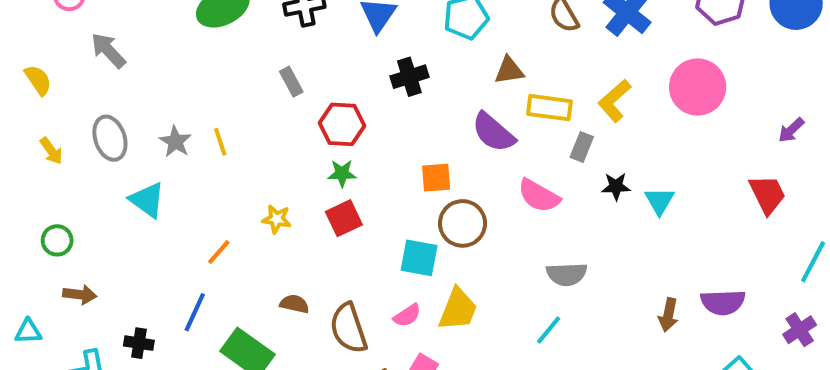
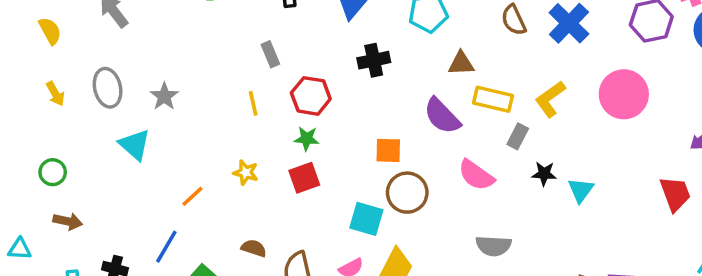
yellow line: (220, 142) -> (253, 103), moved

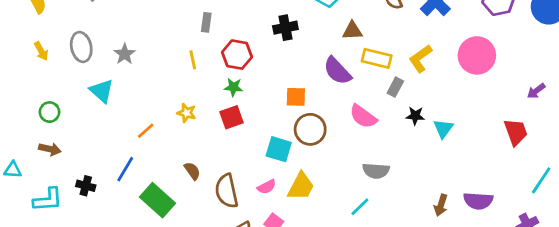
gray rectangle: (270, 54) -> (206, 22), turned 30
green circle: (53, 172) -> (50, 112), moved
brown semicircle: (254, 248) -> (192, 171), turned 36

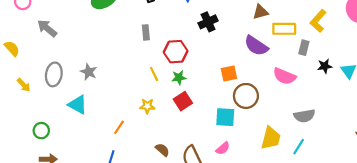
gray ellipse: (81, 47) -> (54, 74), turned 35
yellow line: (193, 60) -> (154, 74), moved
yellow trapezoid: (301, 186) -> (271, 138), moved

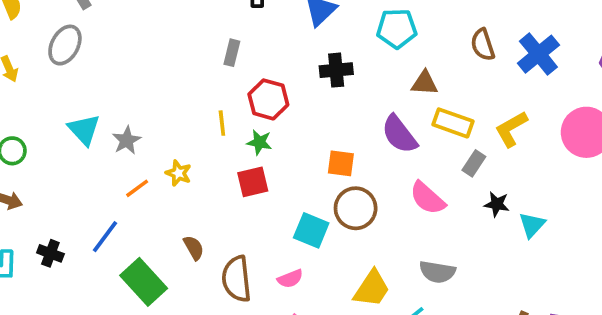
gray star: (89, 72) -> (127, 140), moved
gray ellipse: (54, 74) -> (65, 45), moved
yellow star: (147, 106) -> (178, 173), moved

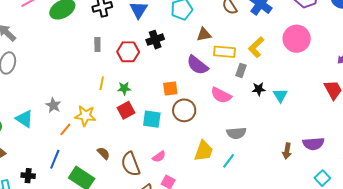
red hexagon: (268, 99) -> (128, 52), moved
yellow line: (222, 123) -> (102, 83), turned 32
cyan triangle: (84, 130) -> (24, 119), moved
yellow star: (178, 173) -> (85, 116), size x1.5
cyan square: (311, 230) -> (152, 119), moved

